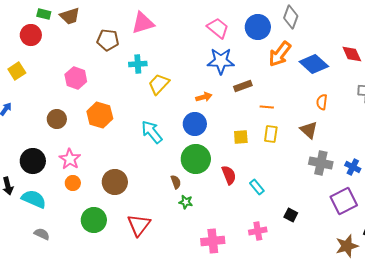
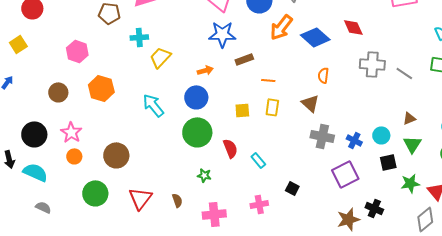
brown semicircle: (176, 182) -> (177, 200), moved
green star: (186, 202) -> (204, 175), moved

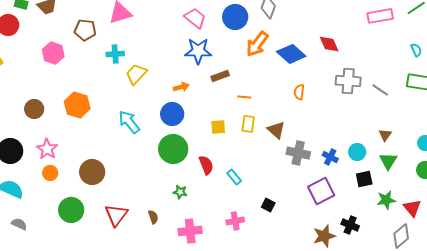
pink hexagon: (77, 51) -> (53, 53), moved
brown triangle: (310, 103) -> (276, 130), moved
brown triangle: (409, 118) -> (385, 135), turned -32

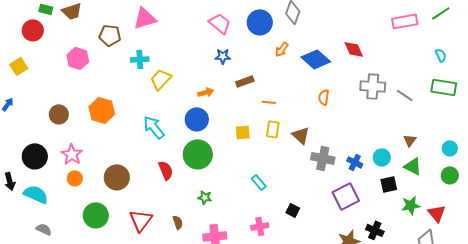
orange arrow: (257, 44) -> (282, 49), size x0.6
blue star: (198, 51) -> (223, 56), size x0.6
green triangle: (388, 161) -> (413, 166), turned -36
red semicircle: (206, 165) -> (166, 170), moved

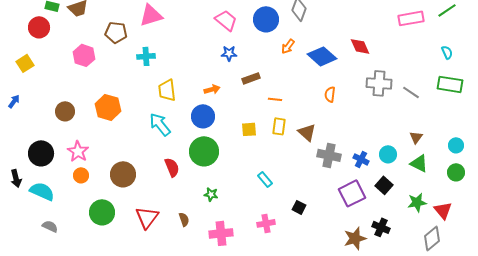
yellow trapezoid: (161, 79) -> (167, 90), moved, turned -50
black square: (389, 184) -> (384, 185), moved, turned -36

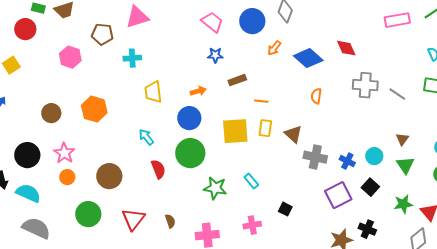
cyan arrow: (160, 124) -> (146, 137), moved, size x0.7
yellow square: (249, 129) -> (235, 131), size x1.8
green triangle: (419, 163) -> (405, 165), turned 30
green star: (211, 194) -> (215, 188), moved, size x1.6
gray semicircle: (50, 226) -> (36, 228), size x1.8

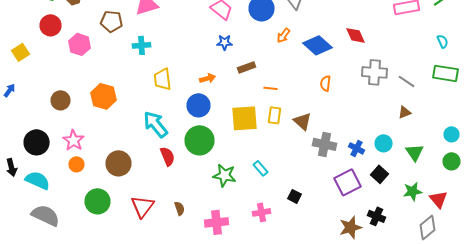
red circle: (25, 29) -> (50, 25), moved
cyan arrow: (146, 137) -> (156, 124), size x1.6
brown triangle: (402, 139) -> (404, 112), moved, turned 32

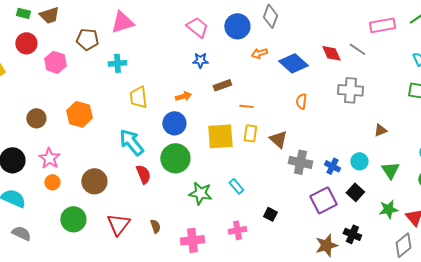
orange arrow: (284, 35) -> (259, 53), turned 35
gray line: (406, 81) -> (357, 49), moved
gray semicircle: (46, 215) -> (21, 233), size x0.7

